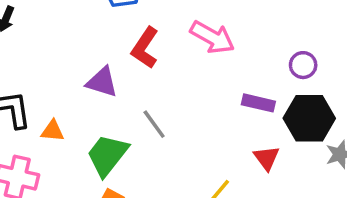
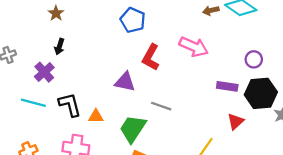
gray line: (154, 124) -> (161, 106), turned -30
red triangle: (267, 158) -> (236, 121), turned 30

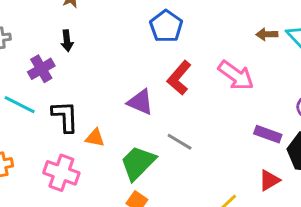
black arrow: (59, 47) -> (67, 41), turned -35

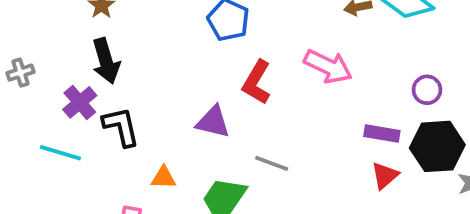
black arrow: (67, 41) -> (106, 61), size x1.6
black L-shape: (65, 116) -> (121, 127), moved
red triangle: (269, 180) -> (385, 176), moved

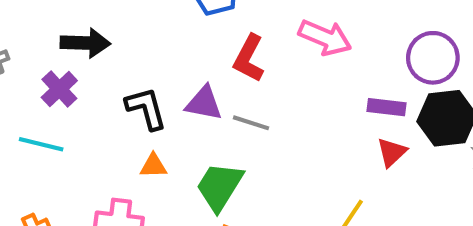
black arrow: (106, 61) -> (85, 43), turned -69
purple circle: (427, 90) -> (433, 58), size x1.6
black L-shape: (121, 127) -> (146, 108), moved
gray line: (272, 163) -> (251, 123), moved

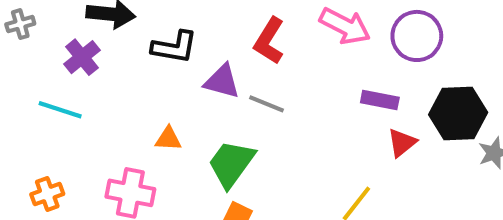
purple circle: (433, 58) -> (417, 36), moved
purple rectangle: (386, 107) -> (380, 100), moved
black L-shape: (146, 108) -> (174, 47), moved, turned 111

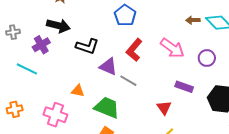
gray cross: (20, 24) -> (13, 32), moved
purple circle: (417, 36) -> (207, 58), size x0.7
red triangle: (402, 143) -> (164, 108), moved, turned -35
green trapezoid: (231, 164) -> (107, 107), turned 68

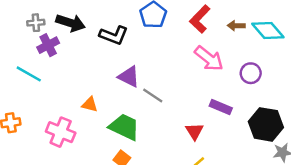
gray cross: (13, 32) -> (36, 23), moved
black L-shape: (87, 46) -> (114, 35), moved
red L-shape: (134, 50) -> (200, 19), moved

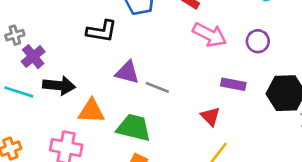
black arrow: (71, 23) -> (59, 86), moved
orange triangle: (90, 104) -> (91, 111), size x1.5

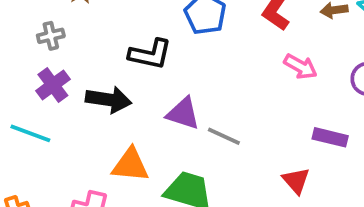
gray cross: (15, 35) -> (51, 36), moved
pink arrow: (210, 35) -> (301, 67), size x0.7
black arrow: (59, 86) -> (109, 100), moved

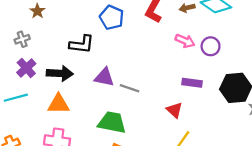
pink arrow: (301, 67) -> (185, 41), moved
cyan line: (30, 133) -> (16, 98), turned -30
orange triangle: (130, 165) -> (58, 104), moved

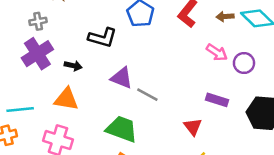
purple cross: (26, 68) -> (37, 54), size x1.4
black arrow: (60, 73) -> (73, 66), size x0.6
cyan line: (16, 98) -> (20, 109), moved

